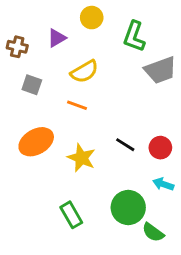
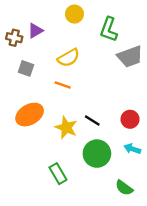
purple triangle: (57, 38) -> (35, 31), moved
black line: (125, 145) -> (92, 120), moved
green circle: (128, 208) -> (97, 154), moved

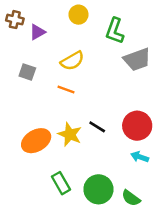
brown cross: (14, 38) -> (15, 20), moved
orange ellipse: (30, 115) -> (36, 141), moved
red circle: (130, 119) -> (137, 126), size x1.5
green circle: (97, 154) -> (98, 189), moved

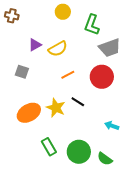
purple triangle: (37, 32) -> (35, 45), moved
gray square: (27, 72) -> (22, 72), moved
orange line: (66, 89) -> (68, 75), moved, turned -48
red circle: (137, 126) -> (102, 77), moved

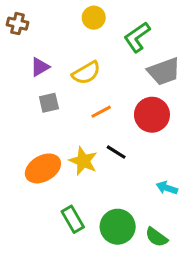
green L-shape: (92, 25) -> (137, 37), turned 35
purple triangle: (35, 45) -> (40, 67), moved
gray square: (22, 72) -> (49, 103), moved, turned -32

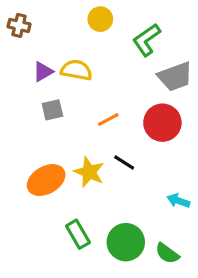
yellow semicircle: (86, 73) -> (76, 70), moved, turned -140

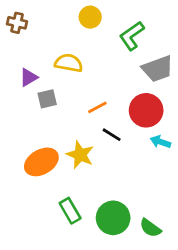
purple triangle: (43, 72) -> (28, 77), moved
black line: (124, 163) -> (112, 135), moved
cyan arrow: (178, 201) -> (160, 142), moved

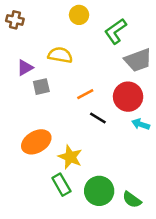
yellow star: (80, 155) -> (70, 157), moved

